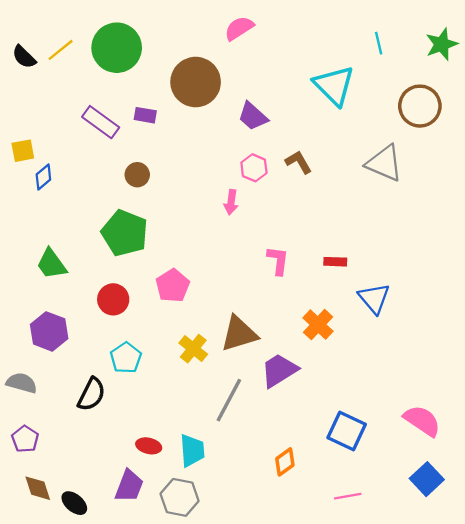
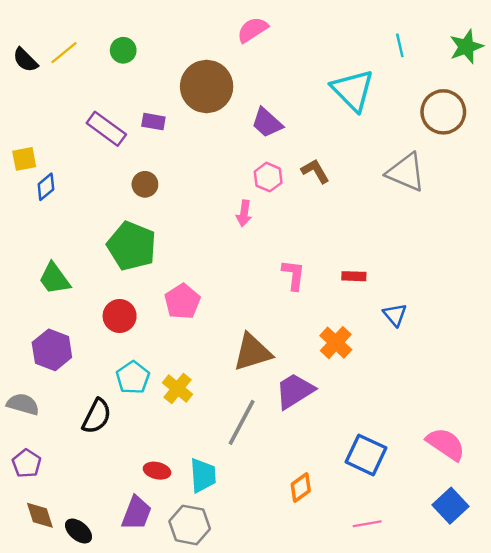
green circle: (117, 48) -> (123, 50), size x0.5
blue triangle: (374, 298) -> (395, 315), size x0.7
yellow cross: (193, 349) -> (178, 388), moved

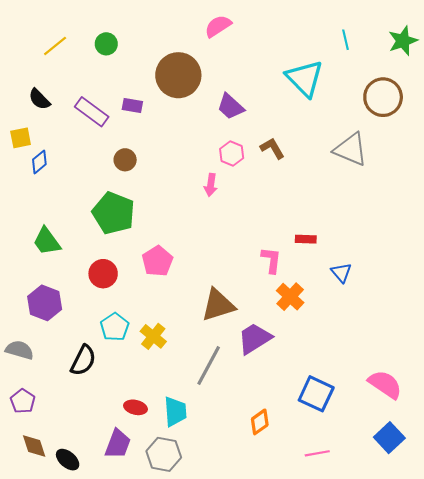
black semicircle: (25, 60) -> (39, 99), moved
pink L-shape: (294, 275) -> (271, 260), moved

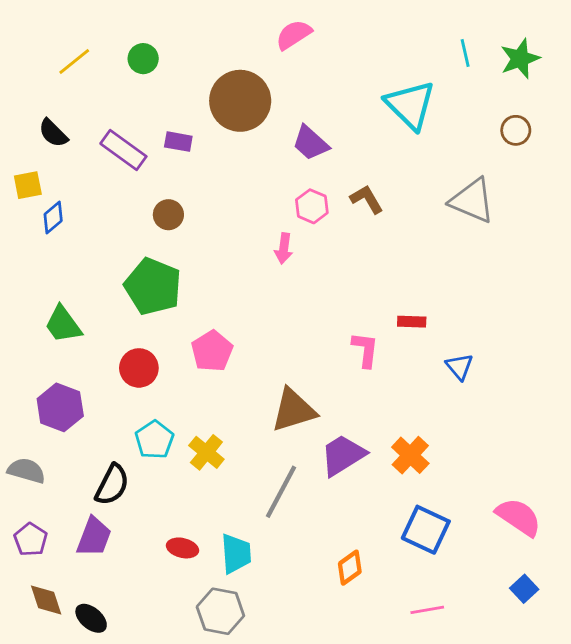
green star: (403, 41) -> (520, 59), moved
brown circle: (383, 97) -> (516, 130), size x0.6
orange cross: (290, 297) -> (410, 455), moved
blue square: (389, 438) -> (524, 589), size x0.7
purple trapezoid: (118, 444) -> (94, 537), moved

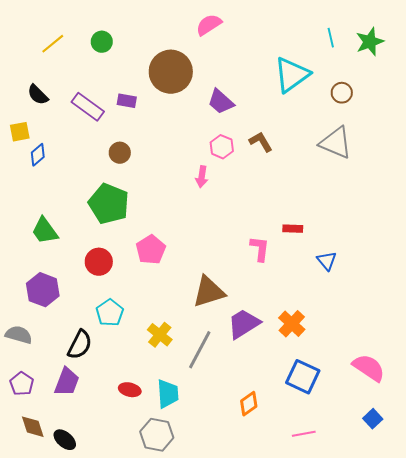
cyan triangle: (410, 105) -> (292, 75), turned 39
brown circle: (516, 130) -> (342, 93), moved
yellow cross: (206, 452) -> (160, 335), moved

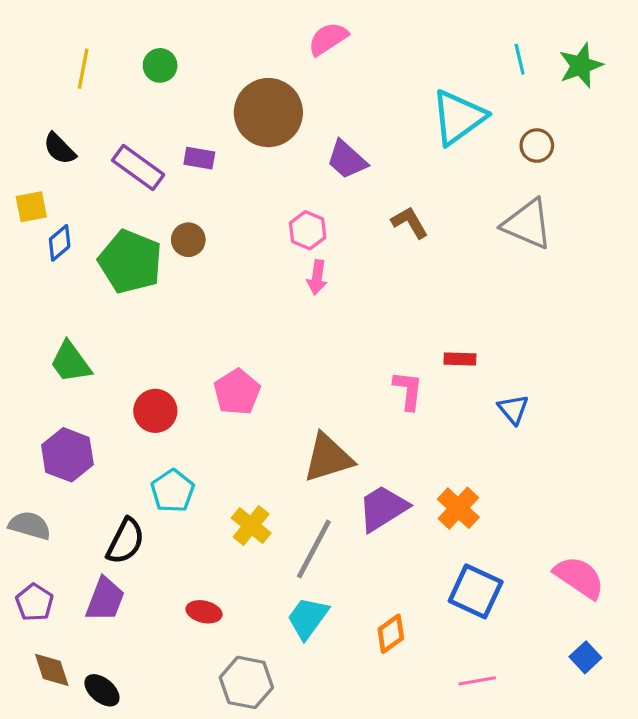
yellow line: (53, 44) -> (83, 69), turned -40
pink hexagon: (222, 147) -> (308, 230), moved
green pentagon: (109, 204) -> (130, 262), moved
cyan trapezoid: (168, 394) -> (308, 618), moved, turned -140

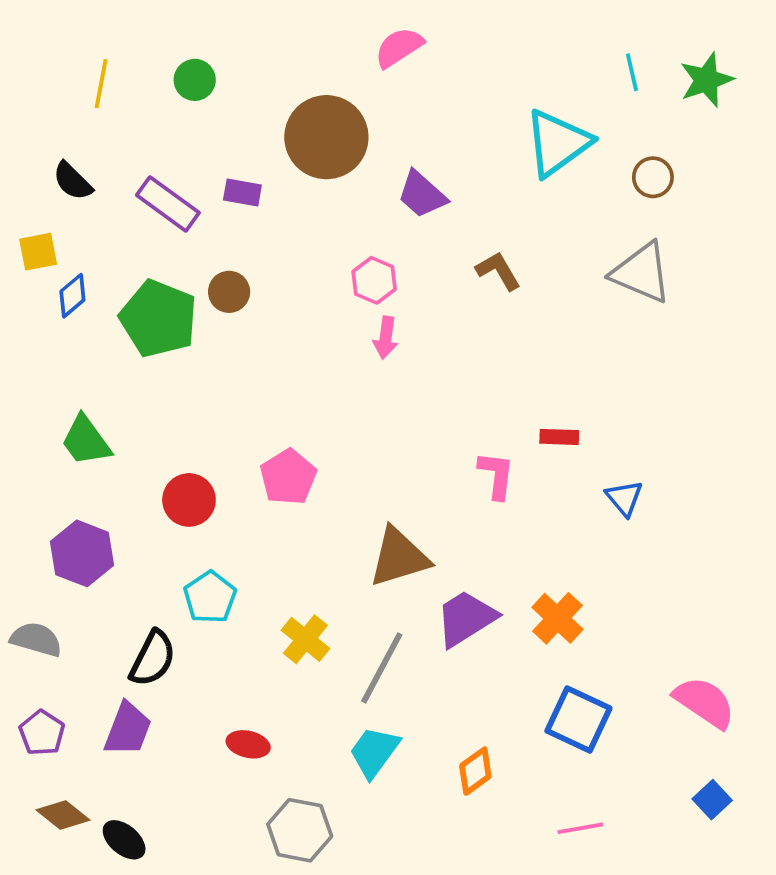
brown diamond: (52, 670) -> (63, 815), turned -33

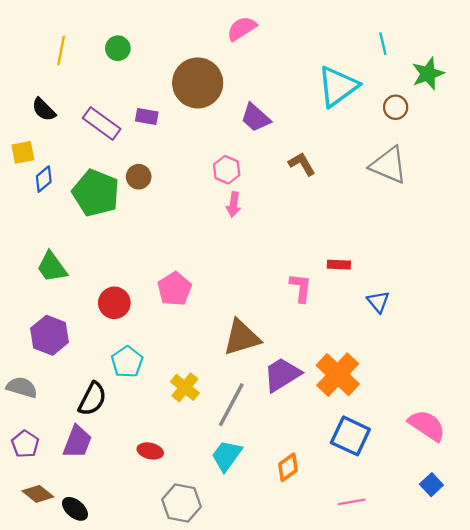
green star: (706, 80) -> (428, 74), moved
orange cross: (557, 618) -> (338, 375), size x1.4

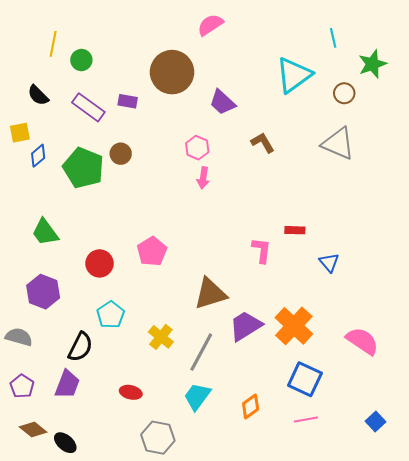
green circle: (118, 48) -> (81, 60), moved
pink semicircle: (427, 426) -> (362, 341), moved
pink line: (352, 502) -> (306, 420), moved

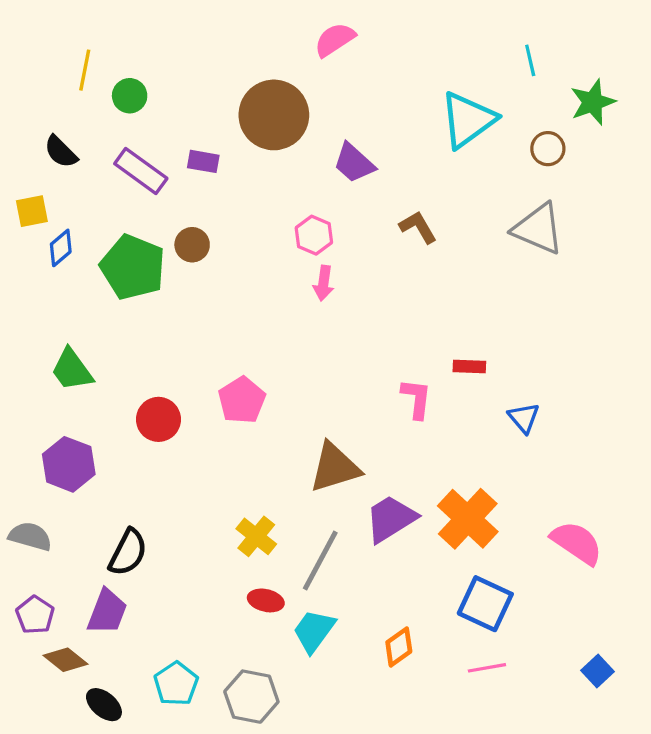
cyan pentagon: (111, 315) -> (176, 684), moved
red ellipse: (131, 392) -> (266, 600), moved
brown diamond: (33, 430) -> (66, 660), moved

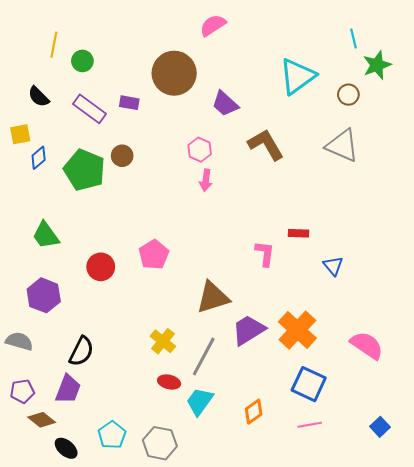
cyan line: (530, 60) -> (354, 39), moved
brown L-shape: (418, 227) -> (266, 145), size x1.5
purple pentagon: (35, 615) -> (22, 391), turned 30

